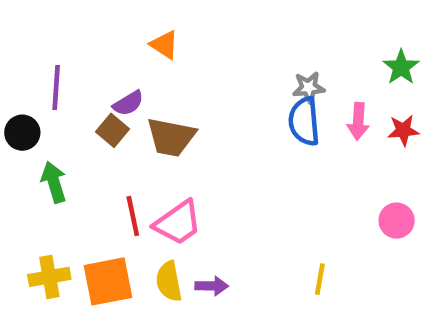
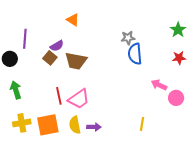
gray star: (309, 88) -> (128, 38), moved
pink arrow: (358, 121) -> (159, 85), moved, turned 112
green arrow: (54, 182) -> (16, 90), moved

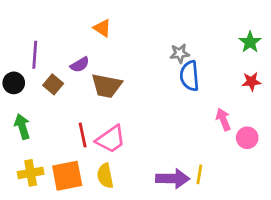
brown square: (50, 58) -> (53, 84), moved
pink arrow: (159, 85) -> (223, 119), turned 42
purple arrow: (94, 127) -> (173, 179), moved, size x1.6

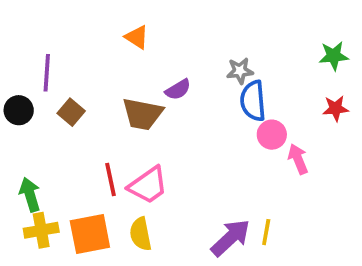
green star: (250, 42) -> (334, 56), turned 30
purple semicircle: (80, 65) -> (178, 90), moved
green arrow: (22, 127) -> (30, 195), moved
pink circle: (247, 138) -> (272, 135), moved
purple arrow: (173, 179) -> (231, 238), turned -44

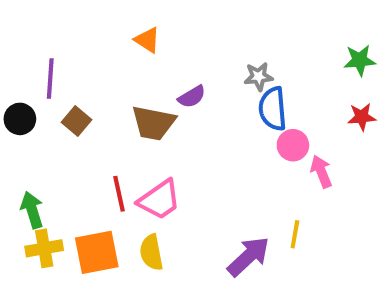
yellow line: (266, 232) -> (295, 234), moved

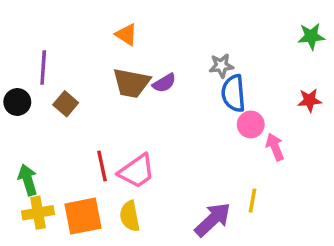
green star: (360, 60) -> (311, 36), moved
brown trapezoid: (153, 123) -> (131, 83), moved

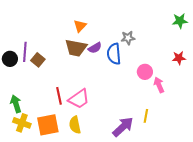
orange triangle: (126, 35) -> (80, 26), moved, turned 40
purple line: (43, 67) -> (25, 52), moved
blue semicircle: (233, 93) -> (114, 54), moved
yellow cross: (38, 213) -> (22, 123), turned 30

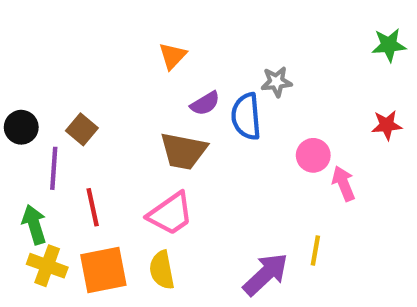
brown trapezoid: (76, 48) -> (183, 151), moved
purple line: (25, 52) -> (54, 168), moved
red line: (59, 96) -> (93, 207), moved

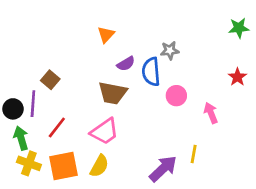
red star: (387, 125) -> (237, 77), turned -30
black circle: (21, 127) -> (13, 109), moved
pink circle: (313, 155) -> (176, 96), moved
red line: (93, 207) -> (57, 128), turned 50
yellow semicircle: (162, 270) -> (99, 166), turned -140

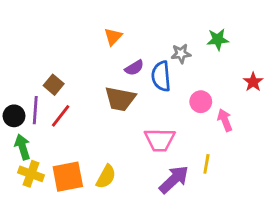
green star: (239, 28) -> (218, 39), moved
pink circle: (176, 96) -> (201, 102), moved
red line: (57, 128) -> (61, 116), moved
pink trapezoid: (105, 131) -> (160, 140), moved, turned 36

